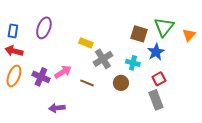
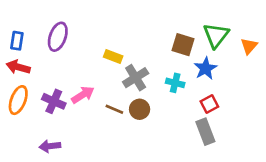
brown circle: (121, 83) -> (140, 109), moved
purple arrow: (57, 108) -> (50, 146), moved

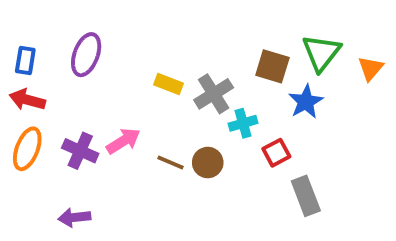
gray cross: (136, 78) -> (214, 94), moved
cyan cross: (175, 83) -> (243, 123), moved, turned -30
red square: (209, 104) -> (276, 153), moved

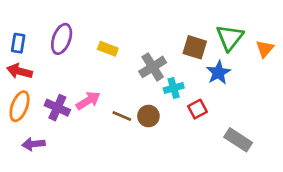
yellow rectangle: (168, 84) -> (108, 49), moved
gray rectangle: (306, 196) -> (238, 140), moved, turned -36
purple arrow: (74, 217) -> (34, 144), moved

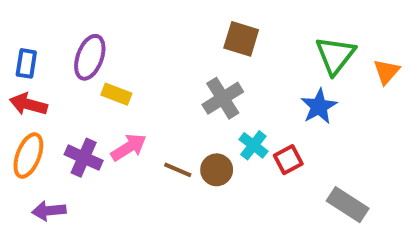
brown square: (195, 47) -> (241, 39), moved
yellow rectangle: (108, 49) -> (116, 94), moved
cyan cross: (174, 88) -> (253, 145), moved, turned -36

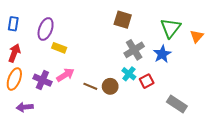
blue rectangle: (26, 63) -> (13, 24), moved
gray cross: (223, 98) -> (134, 50), moved
red arrow: (28, 104) -> (14, 53), turned 96

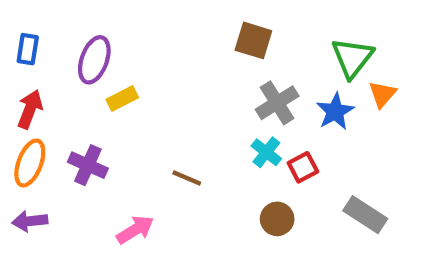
orange triangle: (197, 36) -> (382, 94), moved
yellow rectangle: (59, 48) -> (122, 99), turned -48
pink arrow: (65, 75) -> (135, 230), moved
brown circle: (110, 86) -> (277, 219), moved
purple arrow: (25, 107) -> (30, 221), moved

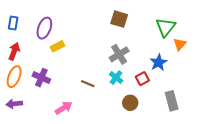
gray cross: (277, 103) -> (119, 54), moved
blue star: (335, 111) -> (158, 62), moved
cyan cross: (266, 152) -> (116, 78), moved
gray rectangle: (365, 215) -> (172, 101), turned 42

